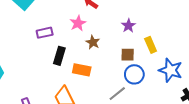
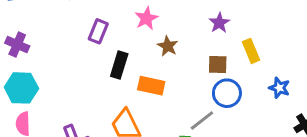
purple rectangle: (45, 33) -> (98, 31), turned -56
blue star: (171, 70) -> (279, 88), size x0.6

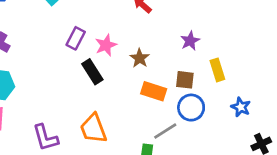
pink star: (146, 18) -> (106, 45), moved
black rectangle: (119, 65) -> (92, 72), turned -55
orange rectangle: (151, 86) -> (154, 91), moved

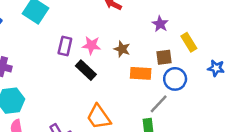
pink star: (106, 45) -> (91, 45), turned -30

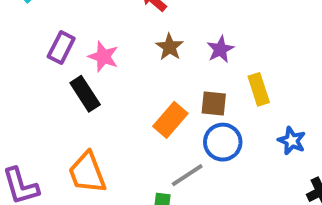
brown star: (122, 49) -> (169, 47), moved
orange rectangle: (141, 73) -> (170, 120), turned -66

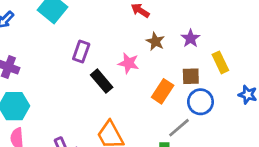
pink star: (103, 57) -> (129, 63), moved

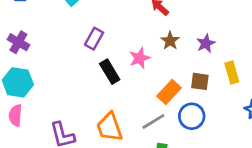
pink star: (129, 63) -> (140, 58), turned 30
blue circle: (200, 102) -> (192, 116), moved
gray line: (179, 128) -> (153, 121), moved

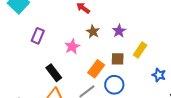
black rectangle: (110, 72) -> (54, 73), moved
yellow rectangle: (232, 72) -> (140, 50), turned 56

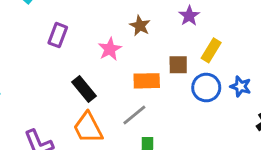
purple star: (119, 31) -> (189, 16), moved
orange rectangle: (96, 69) -> (147, 81), turned 54
blue circle: (114, 85) -> (206, 88), moved

